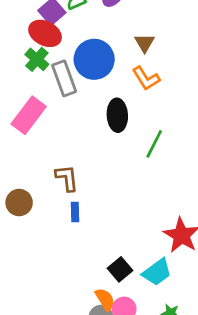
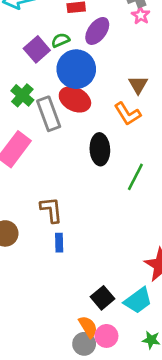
red ellipse: (45, 33) -> (75, 99), moved
brown triangle: (145, 43) -> (138, 85), moved
blue circle: (94, 59) -> (76, 69), moved

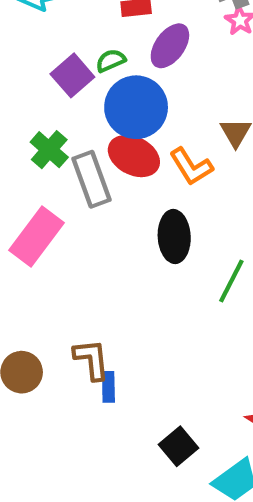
orange L-shape: (127, 114) -> (191, 167), moved
brown L-shape: (51, 210) -> (92, 359), moved
black square: (103, 298) -> (178, 446), moved

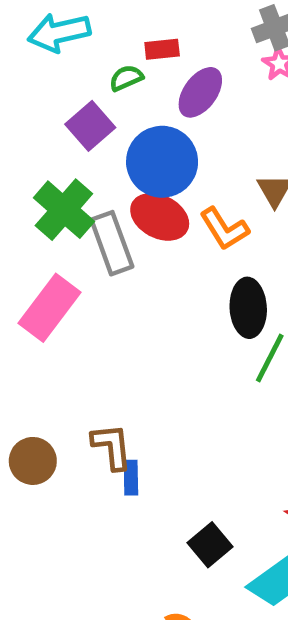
green semicircle: (111, 61) -> (126, 78), moved
green cross: (49, 150) -> (64, 210), size x1.4
black ellipse: (174, 237) -> (248, 308), moved

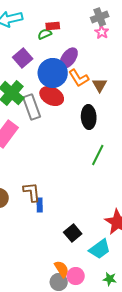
green semicircle: (126, 78) -> (45, 34), moved
purple ellipse: (200, 92) -> (69, 58), moved
orange L-shape: (224, 229) -> (79, 78), moved
black ellipse: (248, 308) -> (89, 117), moved

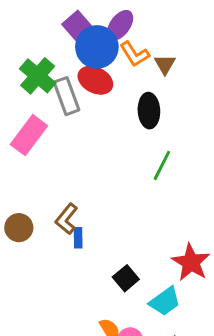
purple square: (23, 58) -> (77, 25), moved
brown L-shape: (32, 192) -> (67, 219), turned -135

